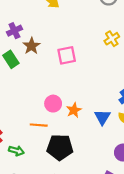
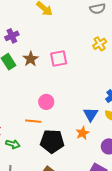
brown star: (31, 46) -> (31, 59), moved
orange star: (74, 110) -> (83, 133), moved

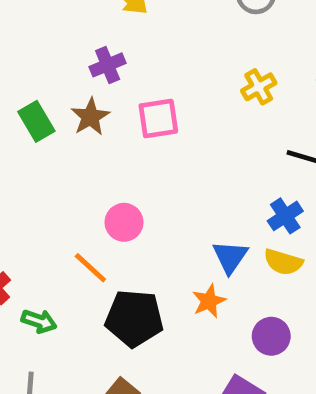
purple cross: (12, 36) -> (108, 65), moved
orange line: (33, 121) -> (90, 268), turned 35

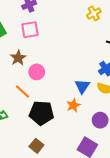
brown star: (90, 117) -> (18, 58), moved
pink square: (158, 119) -> (30, 30), moved

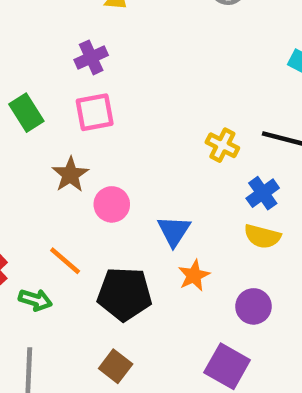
yellow cross: (94, 13) -> (222, 145), moved, turned -32
blue triangle: (82, 86) -> (174, 231), moved
orange line: (22, 92) -> (65, 261), moved

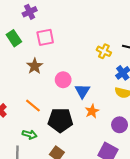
purple cross: (91, 57) -> (30, 12), moved
pink circle: (112, 204) -> (63, 80), moved
green arrow: (35, 300) -> (30, 135), moved

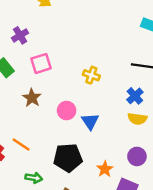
yellow cross: (104, 51) -> (91, 75), moved
orange line: (33, 106) -> (21, 145), moved
orange star: (92, 111) -> (105, 169), moved

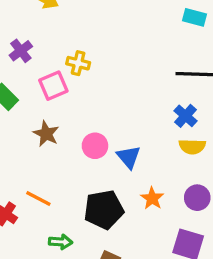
yellow cross: (91, 75) -> (78, 63), moved
orange star: (105, 169) -> (152, 198), moved

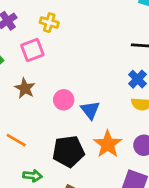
yellow cross: (78, 63) -> (49, 23), moved
orange star: (152, 198) -> (108, 144), size x1.5

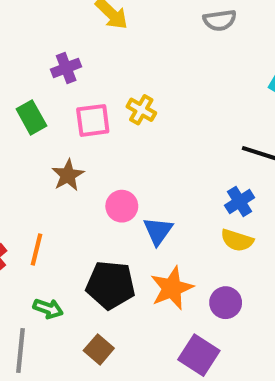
yellow cross: (49, 23) -> (141, 110), moved
orange line: (16, 140) -> (36, 250), turned 60

